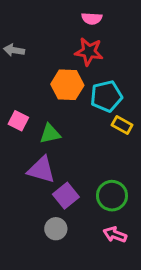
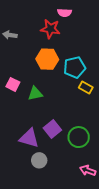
red star: (89, 52) -> (50, 29), moved
purple triangle: (41, 170) -> (29, 138), moved
purple square: (66, 196) -> (52, 129), moved
pink arrow: (115, 234) -> (88, 170), moved

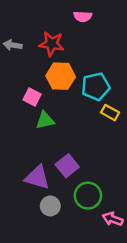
red star: (50, 29) -> (52, 44), moved
pink square: (13, 84) -> (32, 97), moved
green circle: (79, 137) -> (88, 196), moved

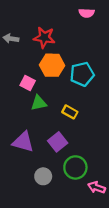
pink semicircle: (83, 17) -> (87, 13), moved
yellow rectangle: (110, 113) -> (70, 112), moved
purple triangle: (37, 177) -> (23, 142), moved

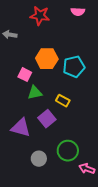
red star: (44, 37) -> (40, 16), moved
purple square: (58, 142) -> (47, 119), moved

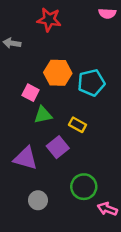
pink semicircle: (78, 12) -> (107, 13), moved
gray circle: (39, 159) -> (38, 200), moved

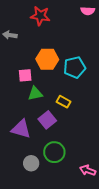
pink square: (31, 93) -> (25, 75), turned -32
green circle: (84, 187) -> (54, 152), moved

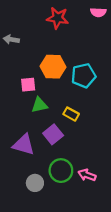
red star: (40, 16) -> (58, 18), moved
pink arrow: (88, 170) -> (87, 175), moved

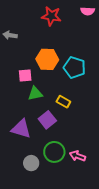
cyan pentagon: (84, 76) -> (74, 67), turned 30

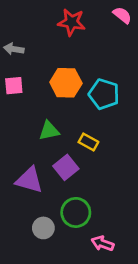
pink semicircle: (88, 11) -> (122, 15), turned -144
pink square: (25, 75) -> (14, 86), moved
pink arrow: (77, 156) -> (103, 243), moved

